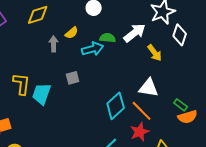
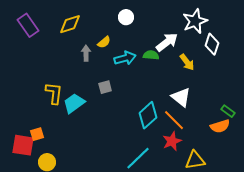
green semicircle: (108, 38) -> (151, 55), moved
white triangle: (149, 88) -> (181, 97), turned 30
cyan trapezoid: (42, 94) -> (74, 103), turned 35
green rectangle: (181, 105) -> (228, 111), moved

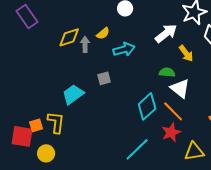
yellow diamond: (70, 24) -> (69, 37), moved
green semicircle: (151, 55) -> (167, 72), moved
yellow L-shape: (54, 93) -> (56, 122), moved

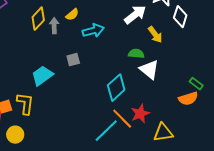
yellow diamond: (69, 37) -> (38, 19), turned -30
orange line: (173, 111) -> (122, 119), moved

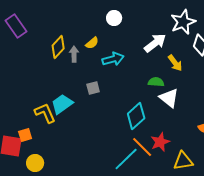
yellow L-shape: (25, 104) -> (45, 113), moved, turned -30

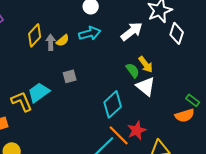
yellow semicircle: (92, 43) -> (63, 40), moved
cyan arrow: (113, 59) -> (90, 33), moved
yellow arrow: (175, 63) -> (146, 64), moved
green semicircle: (156, 82) -> (133, 70), turned 49

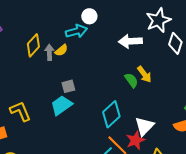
white arrow: (132, 31) -> (130, 41), turned -145
cyan arrow: (90, 33) -> (76, 31), moved
white triangle: (146, 86) -> (144, 126), moved, turned 35
cyan trapezoid: (39, 92) -> (61, 105), moved

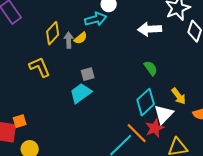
yellow arrow: (144, 74) -> (179, 96), moved
yellow L-shape: (20, 111) -> (40, 67), moved
cyan diamond: (111, 114) -> (146, 102), moved

